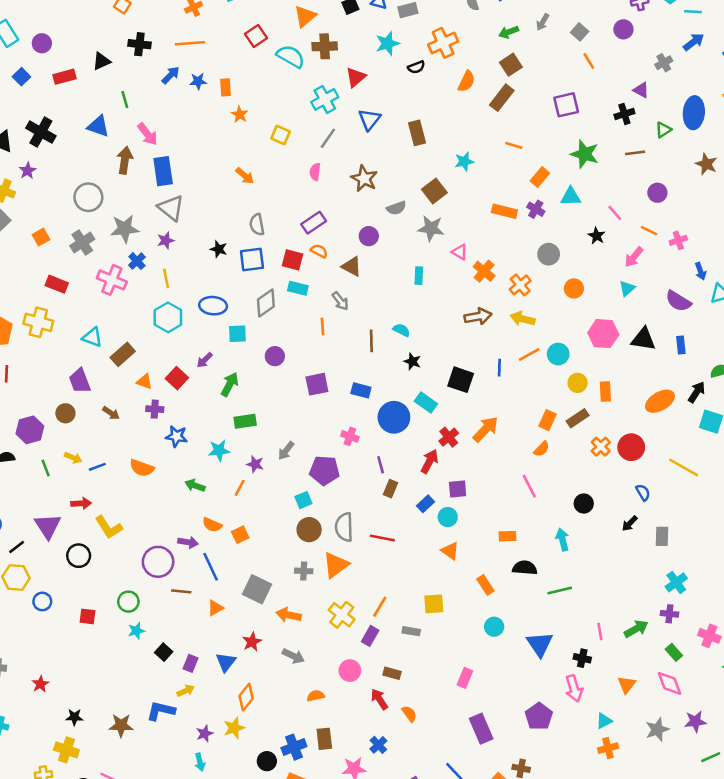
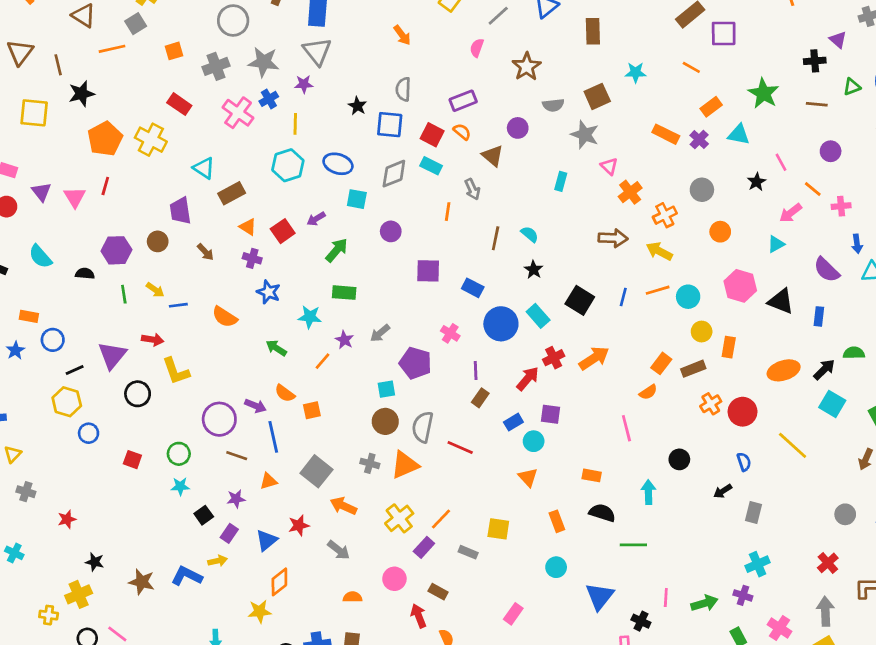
purple square: (566, 105) -> (724, 33), moved
purple star: (205, 734) -> (236, 499), moved
yellow cross: (66, 750) -> (79, 594), turned 35

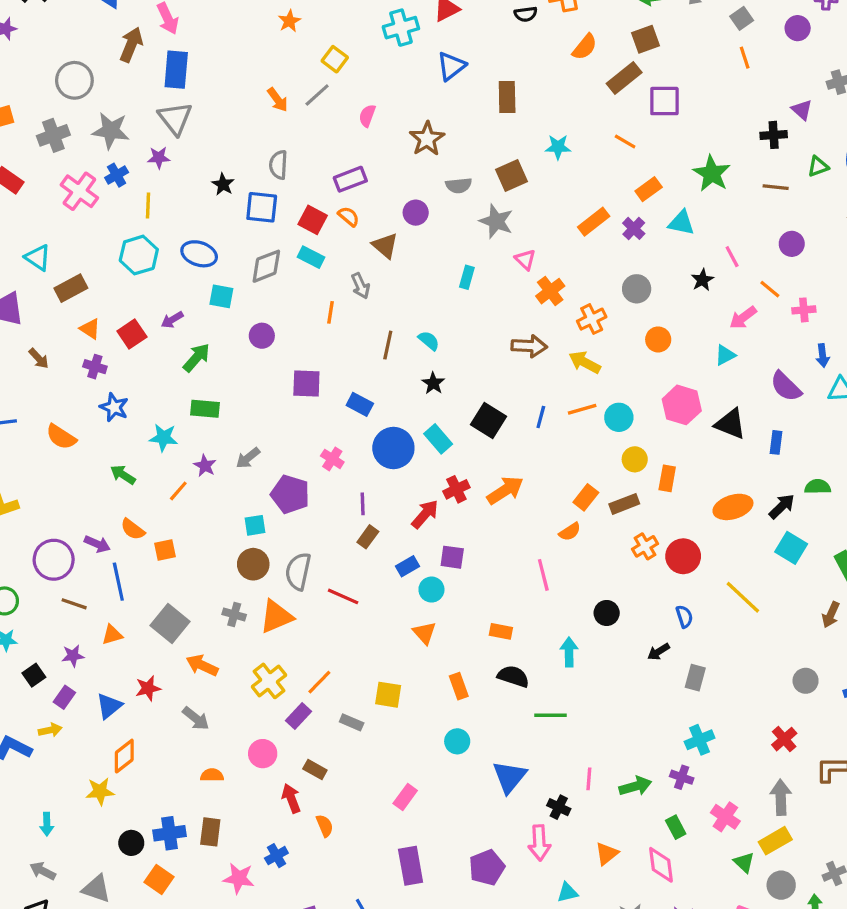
gray line: (498, 16) -> (317, 95), moved
orange rectangle: (666, 134) -> (594, 222), turned -65

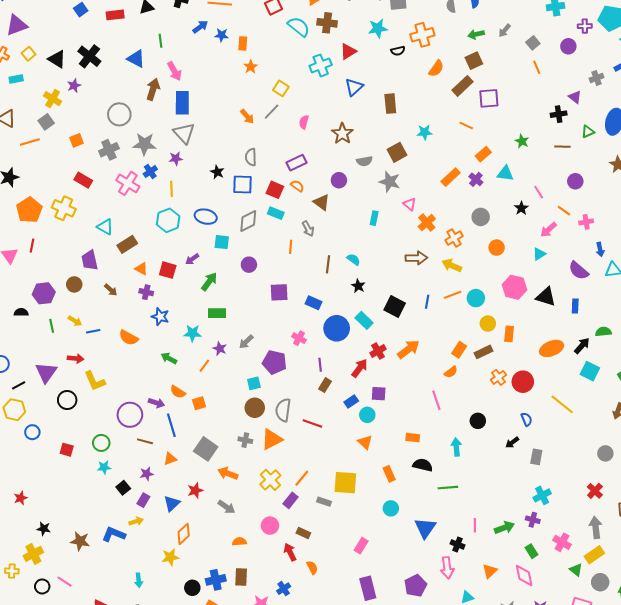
green star: (712, 173) -> (522, 141), size x0.6
red square: (132, 334) -> (168, 270), turned -36
yellow square: (388, 695) -> (345, 483), size x1.4

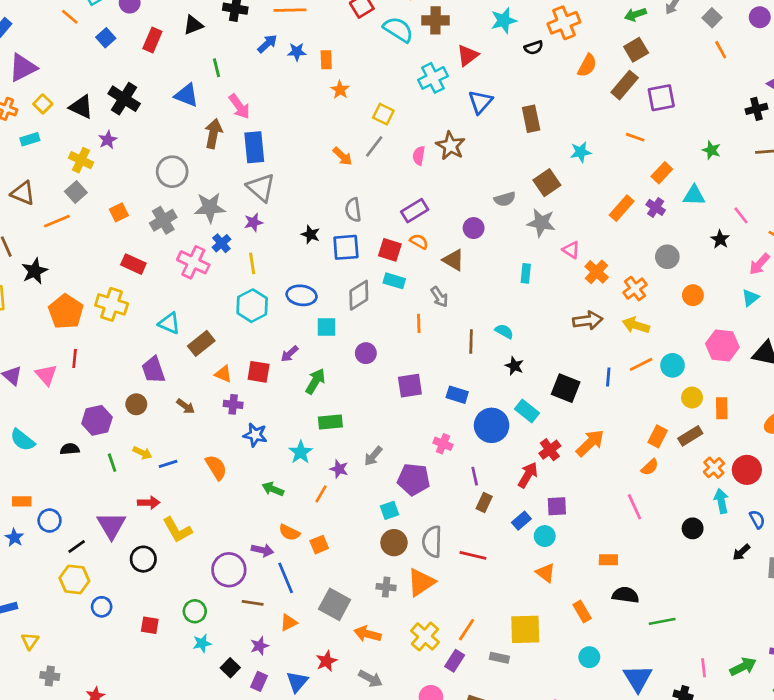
red rectangle: (115, 15) -> (152, 40), turned -54
brown star: (342, 134) -> (451, 146), moved
cyan star: (193, 333) -> (301, 452), turned -30
orange semicircle: (129, 338) -> (216, 467), turned -144
cyan arrow: (456, 447) -> (721, 501), moved

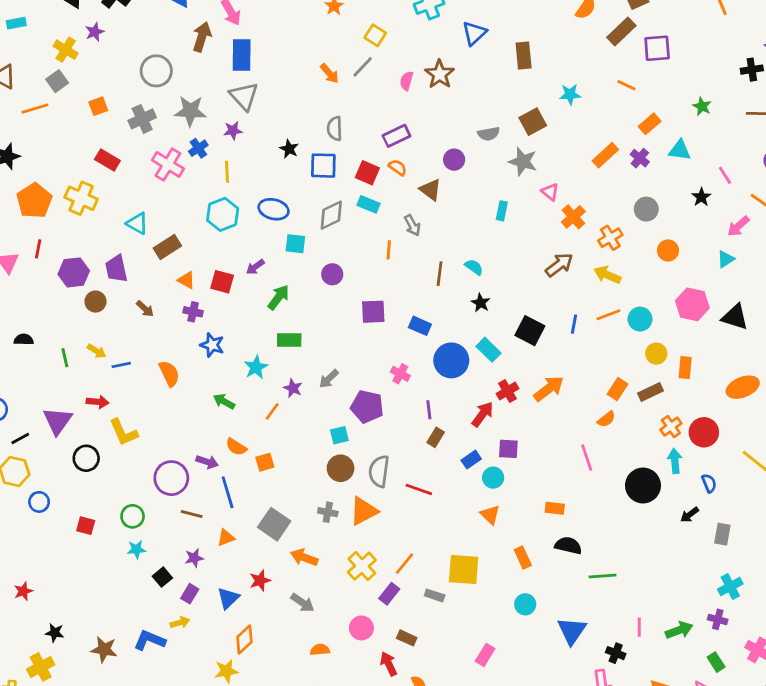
brown arrow: (588, 320) -> (559, 265), turned -36
purple hexagon: (97, 420) -> (74, 272), moved
black circle: (693, 528) -> (643, 485), size x1.6

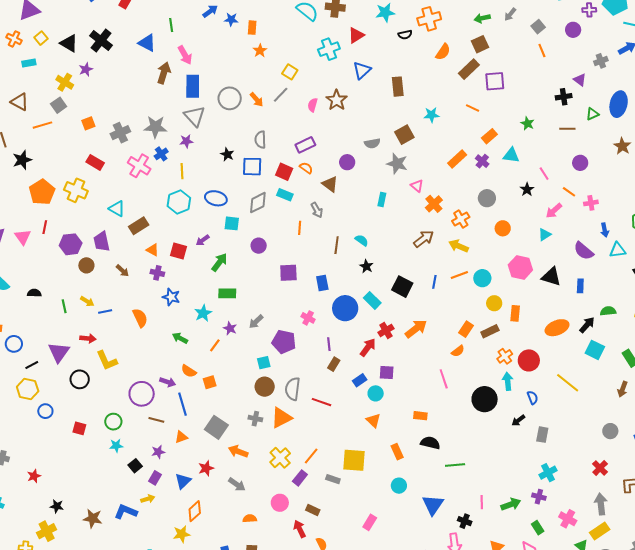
gray circle: (156, 71) -> (230, 98), moved
blue rectangle: (420, 326) -> (322, 283), turned 56

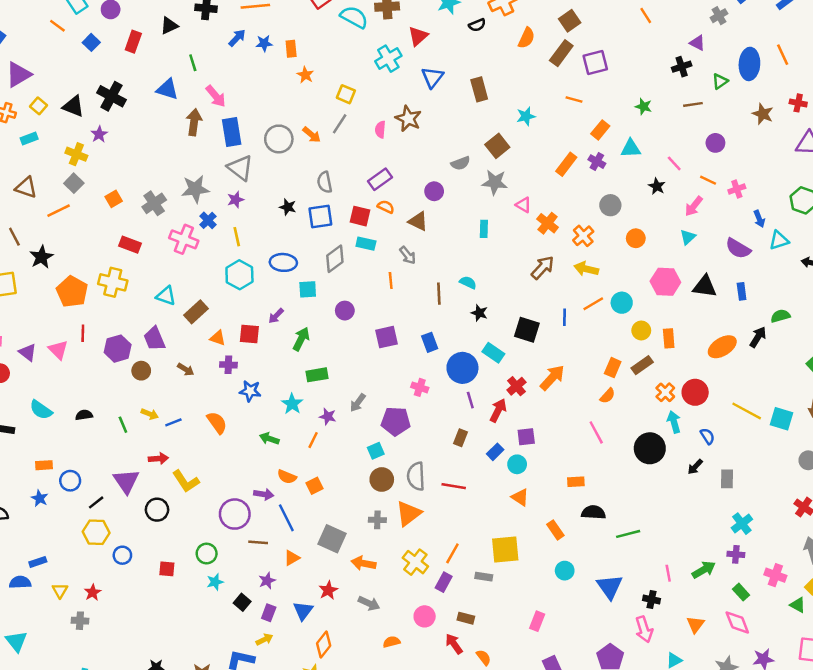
purple line: (329, 344) -> (470, 400), moved
cyan square: (595, 350) -> (782, 419), moved
red star: (34, 476) -> (93, 592), moved

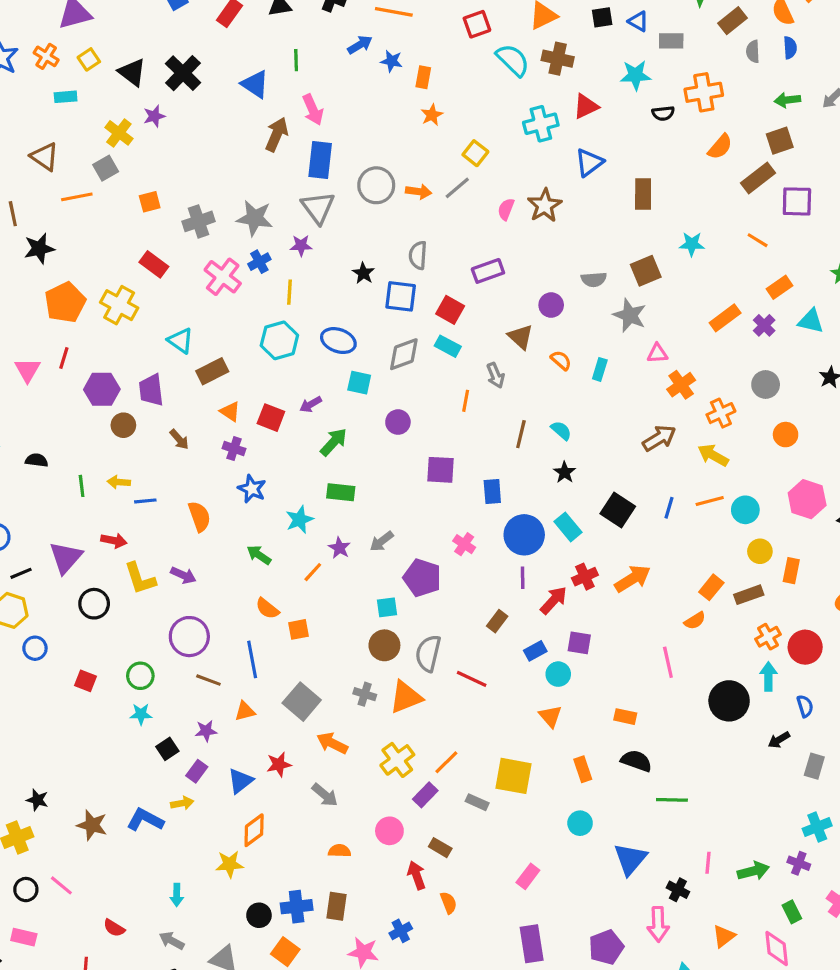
orange arrow: (312, 135) -> (419, 192), turned -48
pink triangle: (523, 205) -> (657, 353), turned -49
orange semicircle: (386, 207) -> (561, 360), moved
yellow arrow: (150, 414) -> (119, 482), turned 147
purple arrow: (264, 494) -> (183, 575), moved

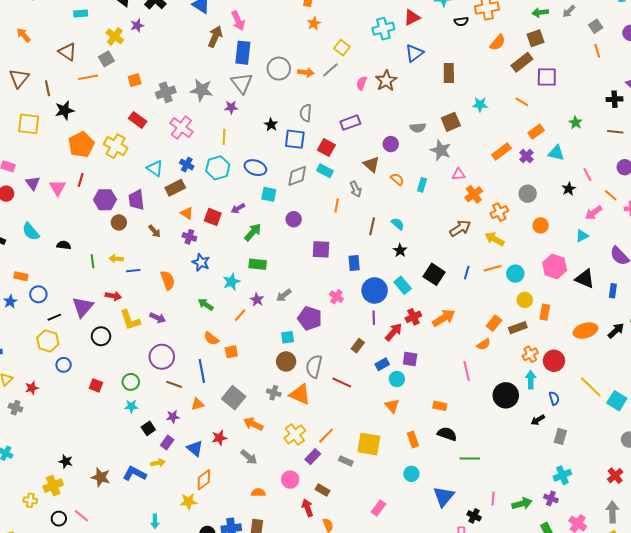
blue cross: (259, 262) -> (187, 165), moved, turned -32
orange triangle: (406, 697) -> (300, 394), turned 45
blue triangle: (240, 781) -> (195, 448), turned -42

